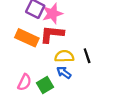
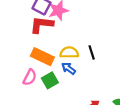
red L-shape: (52, 34) -> (42, 25), moved
orange rectangle: (27, 38) -> (42, 57), moved

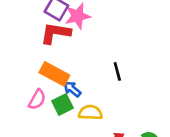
yellow semicircle: (69, 52) -> (90, 113), moved
blue arrow: (68, 68) -> (72, 89), moved

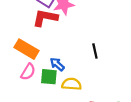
orange rectangle: (54, 74) -> (27, 49), moved
green square: (62, 105) -> (49, 77), turned 30

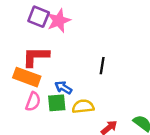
red L-shape: (45, 18) -> (36, 57), moved
black line: (95, 51) -> (102, 66), turned 32

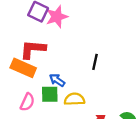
pink semicircle: (33, 102) -> (27, 102), moved

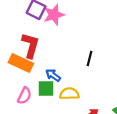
red L-shape: (33, 49) -> (30, 45), turned 100

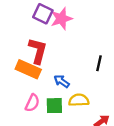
green square: (46, 88) -> (54, 106), moved

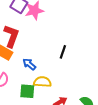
green square: (54, 106) -> (27, 91), moved

